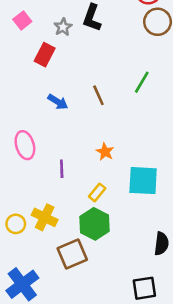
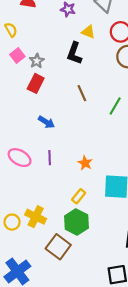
gray star: (63, 27) -> (37, 61), moved
brown line: (98, 95) -> (82, 93), moved
pink ellipse: (25, 145) -> (20, 158), turned -45
purple line: (62, 169) -> (50, 158), moved
brown square: (72, 254) -> (58, 247), turned -30

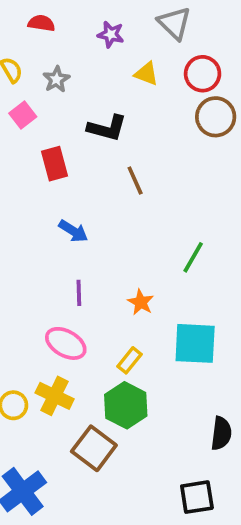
black L-shape: (74, 53) -> (107, 128), moved, turned -95
gray star: (37, 61) -> (56, 79), moved
red rectangle: (36, 83) -> (55, 164), turned -42
green line: (115, 106) -> (193, 257), moved
pink ellipse: (20, 158) -> (66, 343), moved

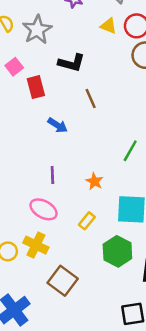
yellow triangle: (146, 74) -> (108, 26), moved
gray star: (56, 79) -> (37, 30), size x1.6
pink square: (23, 115) -> (14, 67), moved
blue arrow: (73, 231) -> (58, 125), moved
green hexagon: (126, 405) -> (117, 251), moved

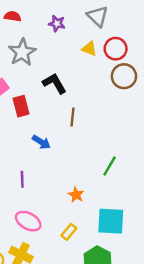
black L-shape: (72, 63) -> (55, 83), turned -135
brown line: (91, 99) -> (72, 117), turned 30
purple line: (52, 175) -> (22, 179), moved

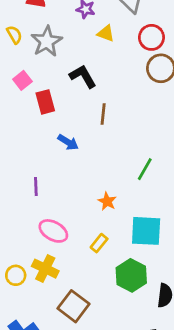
yellow triangle: (89, 49) -> (106, 33), moved
purple line: (22, 179) -> (36, 187), moved

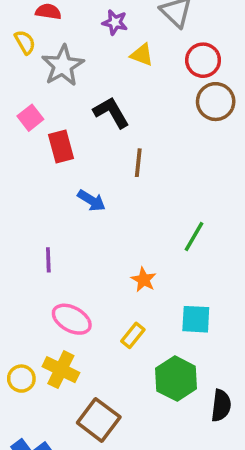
yellow semicircle: (14, 35) -> (25, 42), moved
cyan square: (146, 231) -> (196, 319), size x0.7

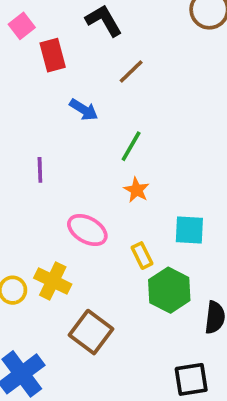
brown line: (138, 163) -> (131, 71), turned 40
green line: (194, 236) -> (131, 146), moved
pink ellipse: (72, 319) -> (87, 230), moved
yellow rectangle: (133, 335) -> (142, 256), moved, turned -65

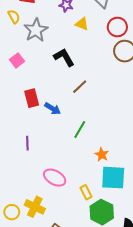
red rectangle: (53, 55) -> (32, 98), moved
orange star: (137, 190) -> (102, 155), moved
cyan square: (189, 230) -> (113, 178), size x1.4

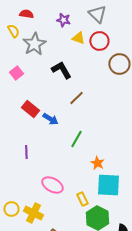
red circle: (117, 27) -> (99, 41), moved
red rectangle: (32, 98) -> (30, 109), turned -36
yellow circle: (12, 212) -> (11, 209), moved

